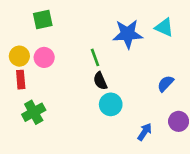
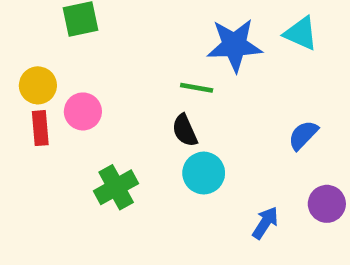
pink circle: (44, 57) -> (83, 111), moved
green line: (95, 57) -> (197, 88), moved, turned -60
green cross: (34, 112) -> (116, 187), moved

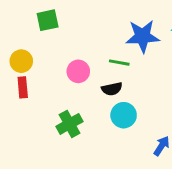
pink circle: (83, 111) -> (78, 71), moved
black semicircle: (185, 130) -> (112, 89), turned -78

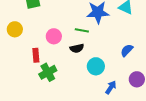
red rectangle: (23, 87) -> (36, 55), moved
cyan circle: (124, 115) -> (96, 66), moved

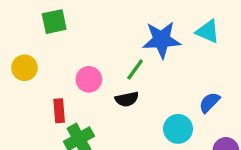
green line: (82, 30) -> (135, 69), turned -64
cyan circle: (96, 66) -> (178, 129), moved

